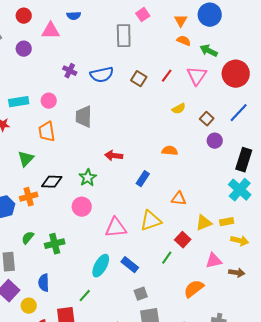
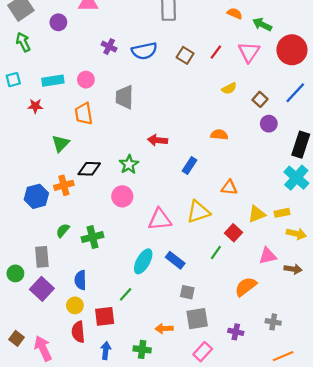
gray square: (141, 294) -> (187, 292), turned 32
yellow circle: (29, 306) -> (75, 305), moved

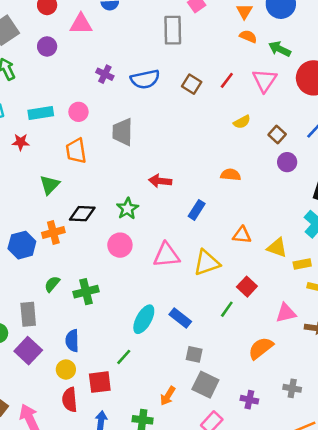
yellow triangle: (257, 214) -> (277, 248), moved, turned 42
pink triangle: (160, 219) -> (166, 255), moved
gray square: (197, 319) -> (205, 385), turned 35
orange arrow: (164, 329) -> (168, 396), turned -56

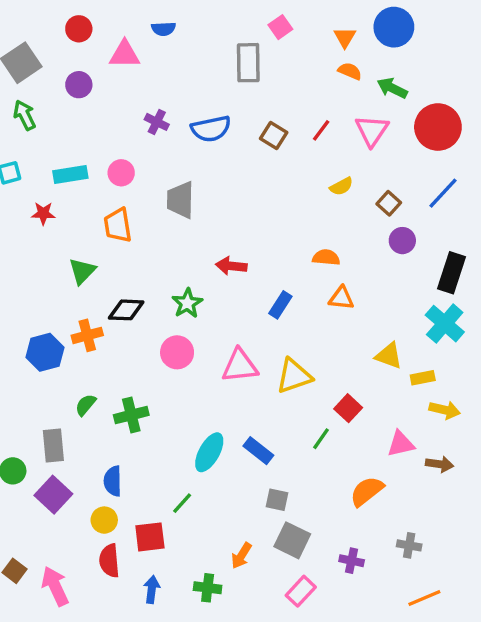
orange triangle: (242, 235) -> (341, 298), moved

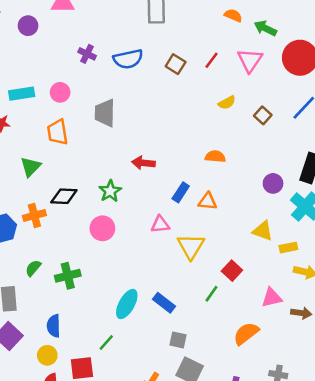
purple circle: (402, 241) -> (273, 183), moved
orange triangle: (341, 298) -> (208, 201), moved
pink triangle: (240, 366) -> (160, 224), moved, size x0.7
yellow triangle: (294, 376) -> (191, 246), turned -40

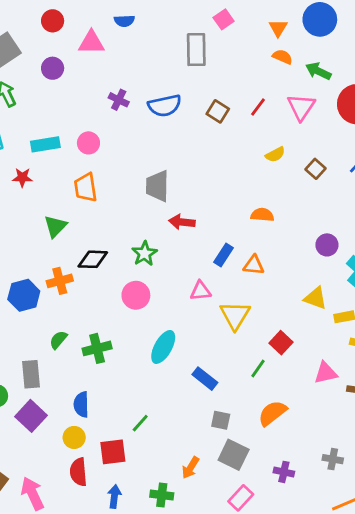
gray trapezoid: (105, 113) -> (157, 186), moved
cyan ellipse: (127, 304) -> (163, 347), moved
orange semicircle: (246, 333) -> (272, 413), moved

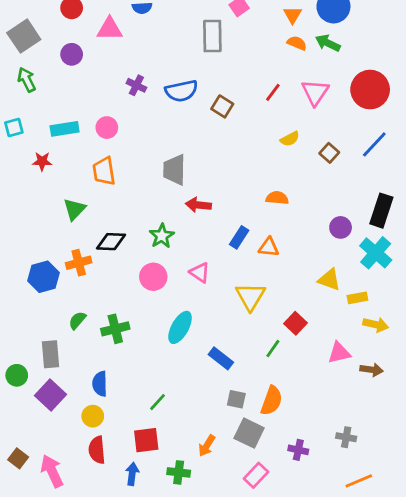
green arrow: (318, 71) -> (328, 43), moved
brown square: (218, 111) -> (222, 106), moved
pink triangle: (201, 291) -> (200, 273), moved, turned 40
orange semicircle: (272, 413) -> (272, 401), moved, turned 148
red square: (113, 452) -> (146, 440), moved

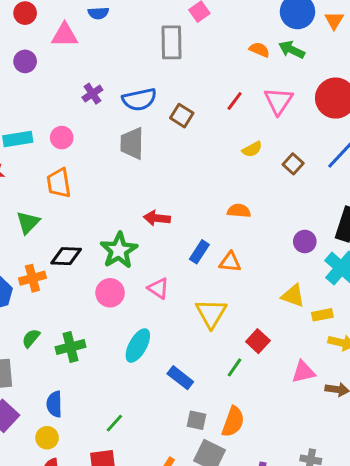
orange triangle: (293, 15) -> (334, 20), moved
purple cross: (136, 85) -> (92, 94), turned 30
gray trapezoid: (174, 170) -> (132, 143), moved
green star: (162, 236) -> (119, 250), size x1.4

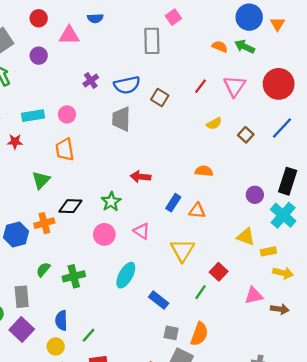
green star: (119, 250) -> (111, 202), size x0.7
green line: (114, 423) -> (88, 335), moved

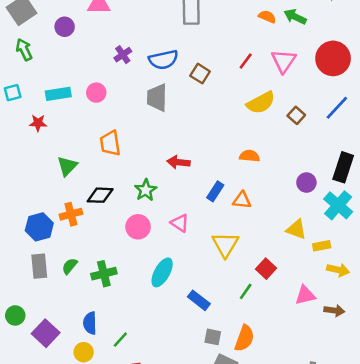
yellow semicircle: (214, 124) -> (261, 103), size x1.6
orange trapezoid: (65, 150) -> (110, 143), moved
gray rectangle: (22, 297) -> (39, 266), moved

